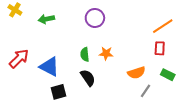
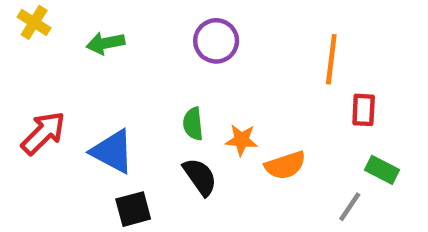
orange line: (163, 26) -> (331, 59), moved, turned -50
orange star: (106, 53) -> (241, 140), moved
orange semicircle: (136, 73) -> (285, 165), moved
gray line: (146, 91) -> (350, 207), moved

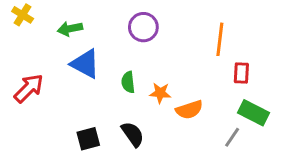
blue triangle: (112, 151) -> (85, 64), moved
green rectangle: (382, 170) -> (254, 113), size x1.4
black semicircle: (200, 177) -> (133, 134), moved

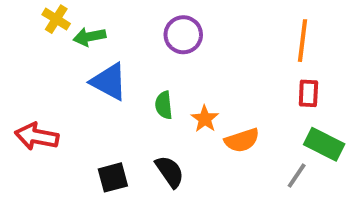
yellow cross: (23, 15) -> (56, 19), moved
orange line: (220, 39) -> (303, 41), moved
red arrow: (29, 88) -> (37, 136), moved, turned -124
orange star: (160, 93) -> (205, 119), turned 30

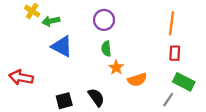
green semicircle: (164, 105) -> (106, 49), moved

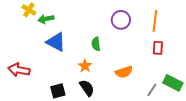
purple circle: (104, 20) -> (121, 20), moved
orange star: (116, 67) -> (85, 66), moved
green rectangle: (184, 82) -> (173, 83), moved

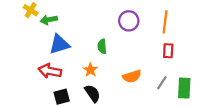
blue triangle: (56, 42) -> (59, 44), turned -45
red arrow: (19, 70) -> (50, 71), moved
green rectangle: (173, 83) -> (184, 88), turned 66
gray line: (152, 90) -> (162, 83), moved

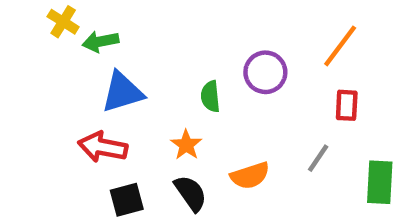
purple circle: (129, 21) -> (265, 72), moved
orange line: (165, 22) -> (340, 46), turned 30
orange semicircle: (132, 76) -> (250, 176), moved
gray line: (162, 83) -> (318, 158), moved

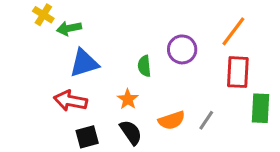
red rectangle: (347, 105) -> (238, 72), size x1.5
gray line: (318, 158) -> (206, 120), moved
green rectangle: (380, 182) -> (261, 108), moved

